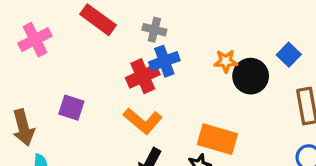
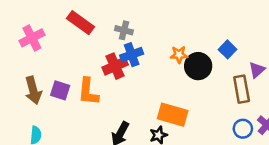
orange L-shape: (143, 121) -> (88, 92), moved, turned 56
brown arrow: (23, 128) -> (33, 90), moved

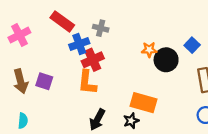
blue cross: (132, 55) -> (79, 44), moved
orange L-shape: (88, 92) -> (87, 82), moved

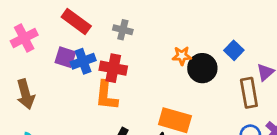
blue cross: (79, 44) -> (83, 61), moved
red cross: (93, 60) -> (113, 68), turned 35
purple square: (44, 81) -> (65, 57), moved

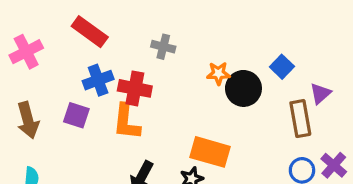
gray cross: (123, 30) -> (163, 47), moved
purple square: (65, 57) -> (76, 115), moved

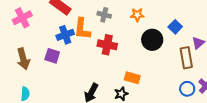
orange star: (218, 73) -> (137, 15), moved
red cross: (135, 88) -> (107, 45), moved
orange L-shape: (126, 122) -> (82, 29), moved
orange rectangle: (210, 152) -> (132, 78), size x0.7

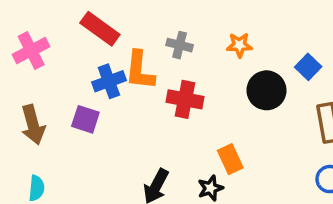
orange rectangle: (132, 78) -> (230, 159), turned 49

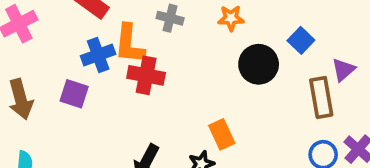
red cross: (185, 99) -> (146, 75), moved

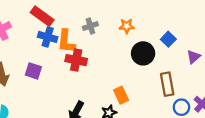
gray cross: (170, 18) -> (90, 26), turned -32
blue cross: (98, 55) -> (48, 37), moved, turned 36
brown rectangle: (321, 97) -> (167, 84), moved

